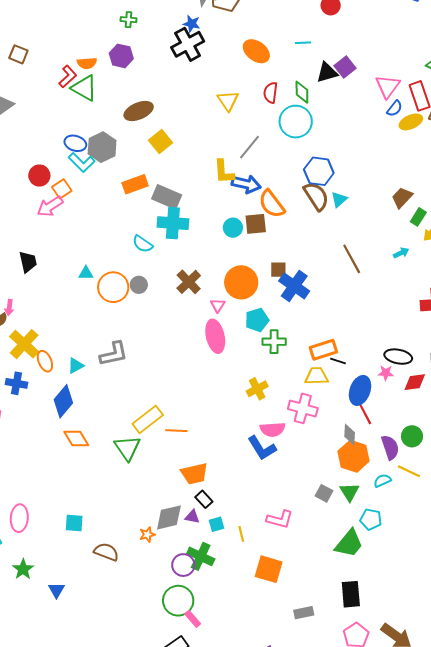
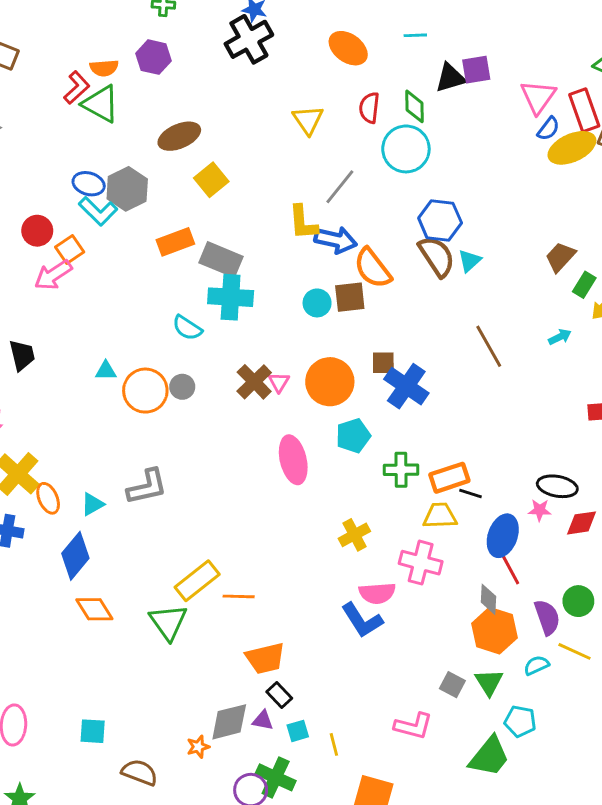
purple square: (345, 67) -> (476, 70), turned 30
yellow ellipse: (411, 122) -> (572, 148), size x1.4
pink triangle: (218, 305) -> (279, 382), moved
green cross: (274, 342) -> (401, 470), moved
pink L-shape: (280, 519) -> (413, 726), moved

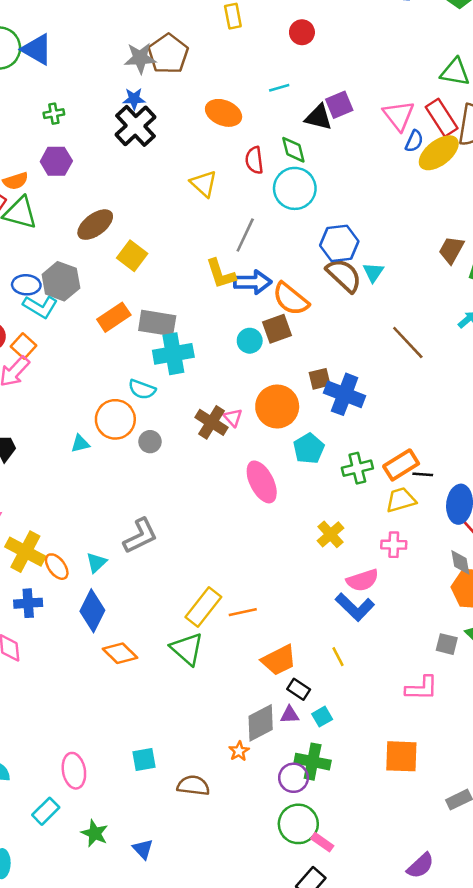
black triangle: (450, 78) -> (319, 117), turned 44
orange circle: (145, 391) -> (115, 419), moved
pink cross: (421, 563) -> (394, 545), size x0.7
yellow line: (334, 744) -> (338, 657), moved

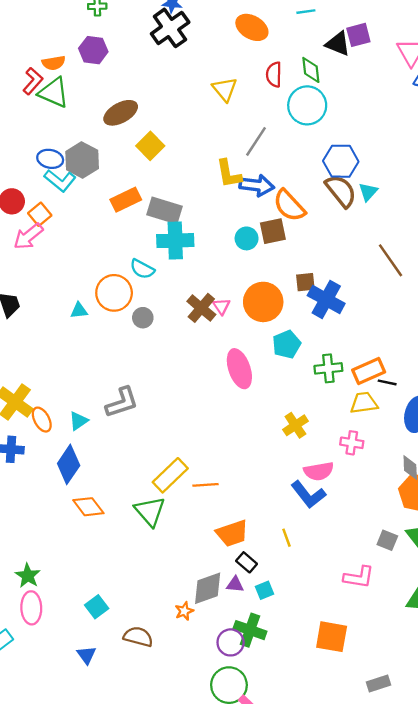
cyan square: (144, 760) -> (97, 607), turned -35
green star: (95, 833) -> (28, 576), moved
blue triangle: (143, 849) -> (87, 655), moved

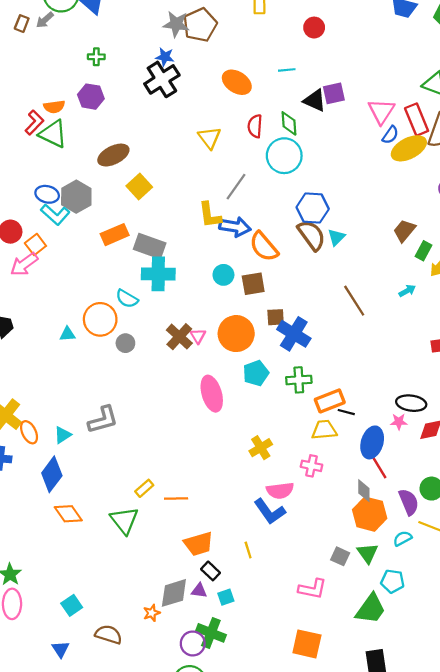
brown square: (273, 231) -> (253, 284), moved
green cross: (328, 368) -> (299, 380), moved
yellow rectangle: (170, 475) -> (144, 488), size x0.6
orange square: (332, 637) -> (307, 644), moved

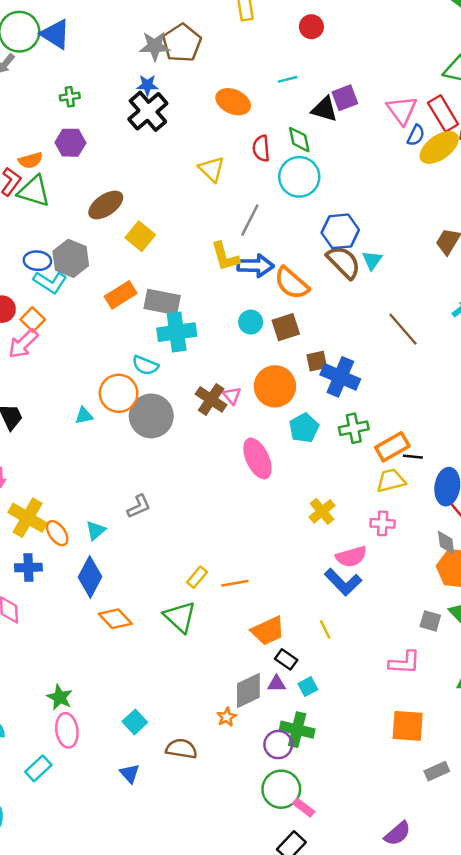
gray circle: (125, 343) -> (151, 416), size x2.0
gray L-shape: (103, 420) -> (139, 506), size x0.7

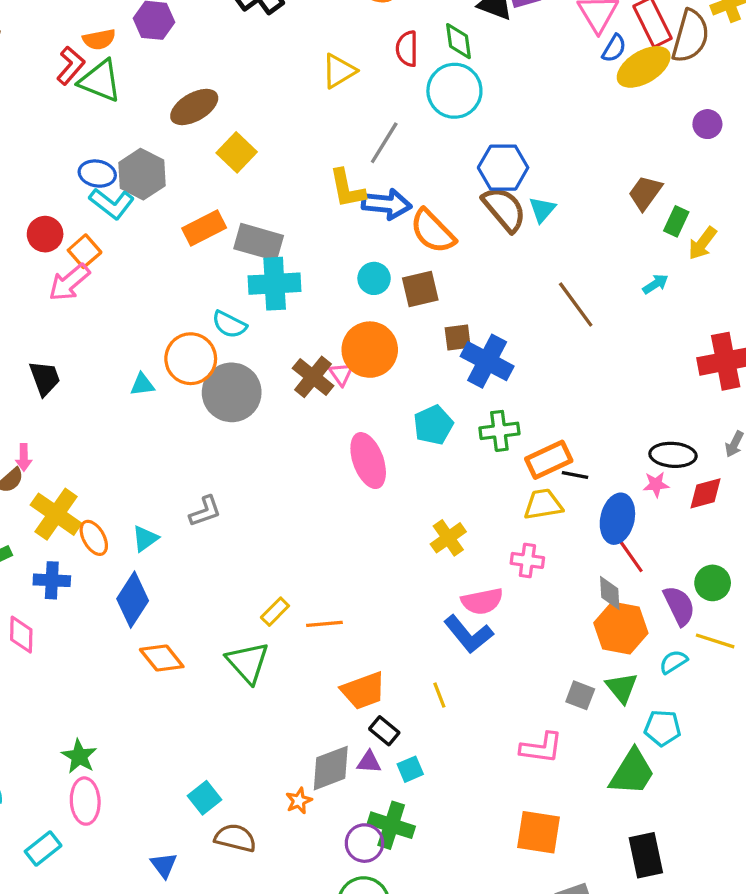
yellow triangle: (212, 169) -> (339, 71), turned 40
orange circle: (275, 386) -> (370, 350), moved
cyan square: (135, 722) -> (204, 798), moved

